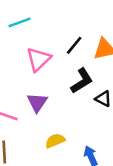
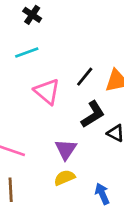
pink triangle: (39, 59) -> (47, 92), turned -36
purple triangle: (37, 103) -> (66, 149), moved

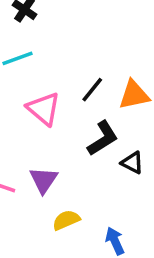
purple triangle: (66, 149) -> (44, 180), moved

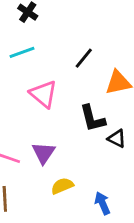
black line: (92, 90) -> (84, 58), moved
black L-shape: (103, 138) -> (92, 118), turned 108

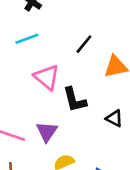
black L-shape: (92, 118) -> (75, 100), moved

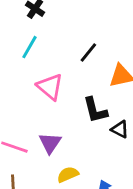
cyan line: (27, 39) -> (29, 47), turned -40
black L-shape: (75, 100) -> (95, 110), moved

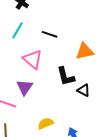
black line: (88, 53) -> (50, 34), moved, turned 70
purple triangle: (50, 143) -> (25, 87), moved

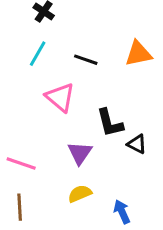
orange triangle: (85, 51) -> (138, 54), moved
purple triangle: (25, 87) -> (80, 153), moved

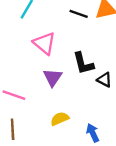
black line: (86, 60) -> (79, 14), moved
purple triangle: (80, 153) -> (53, 77), moved

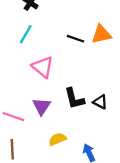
black L-shape: (83, 63) -> (74, 98), moved
purple triangle: (53, 77) -> (42, 106), moved

